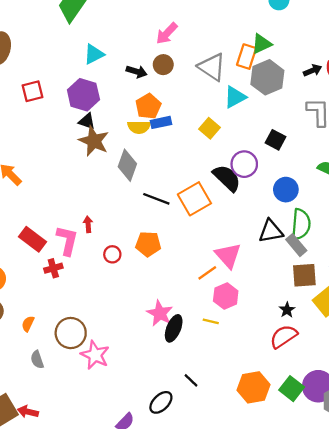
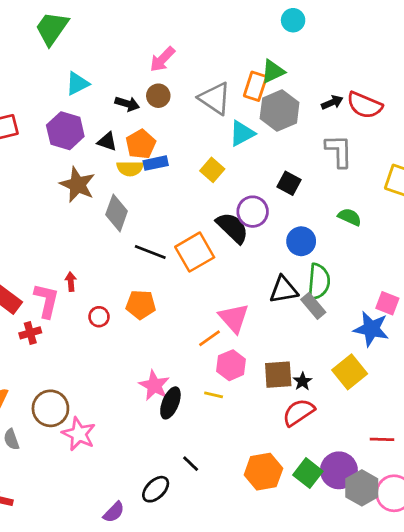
black triangle: (87, 121) -> (107, 142), moved
brown square: (304, 275) -> (278, 375), moved

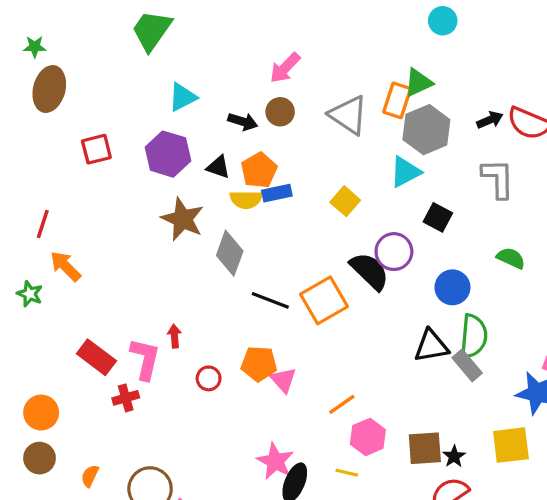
cyan triangle: (242, 133) -> (405, 172), moved
pink triangle: (234, 318) -> (283, 380), moved, size x0.7
yellow square: (350, 372) -> (511, 445), turned 32

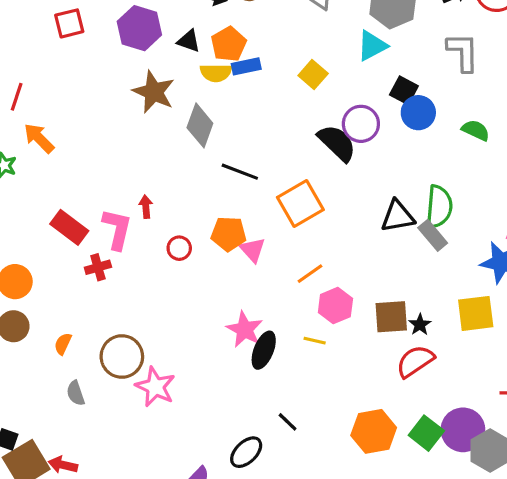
blue circle: (452, 287) -> (418, 113), moved
orange square: (324, 300) -> (300, 204), moved

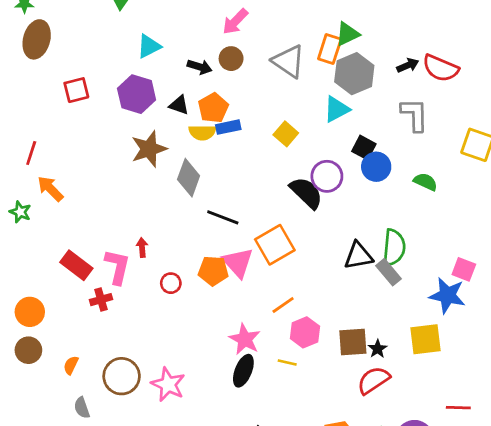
brown star: (154, 92) -> (149, 149), turned 30
pink triangle: (253, 250) -> (238, 263), moved, size x1.4
pink star: (245, 329) -> (245, 339), moved
pink star: (155, 387) -> (168, 384), moved

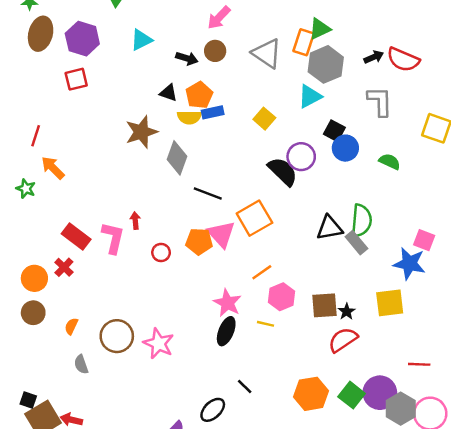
purple hexagon: (137, 94) -> (82, 39), moved
red cross: (101, 300) -> (64, 267), moved, turned -30

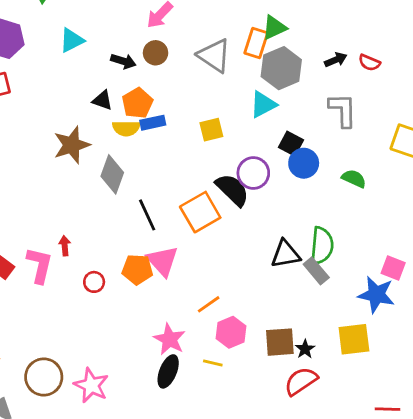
red semicircle: (403, 60) -> (369, 63), size x0.6
yellow square: (264, 119) -> (211, 130), turned 35
black line: (208, 194) -> (147, 215), turned 44
orange square: (254, 218) -> (200, 212), moved

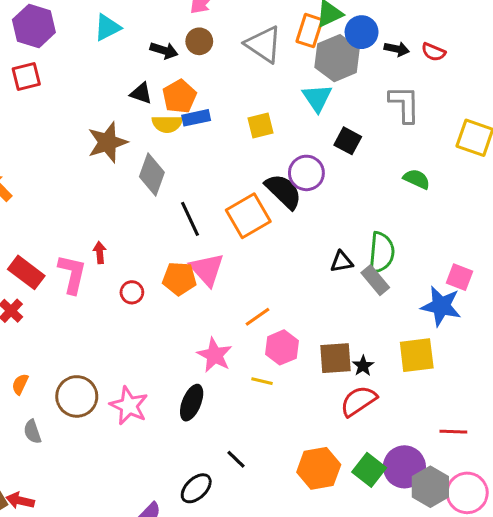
black arrow: (336, 60) -> (397, 49), turned 35
cyan triangle: (263, 104) -> (317, 98), turned -36
blue circle: (304, 163) -> (362, 32), moved
black triangle: (285, 254) -> (342, 262), size x0.7
black ellipse: (168, 371) -> (192, 403), moved

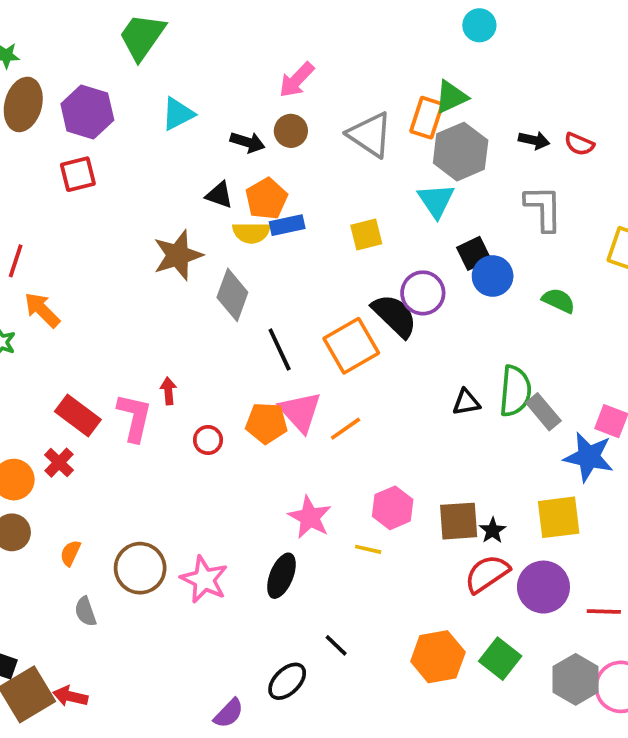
blue circle: (362, 32) -> (493, 276), moved
black square: (348, 141) -> (474, 253), turned 36
gray rectangle: (375, 280) -> (543, 412), moved
orange line: (257, 317) -> (346, 429), moved
purple circle: (404, 467) -> (543, 587), moved

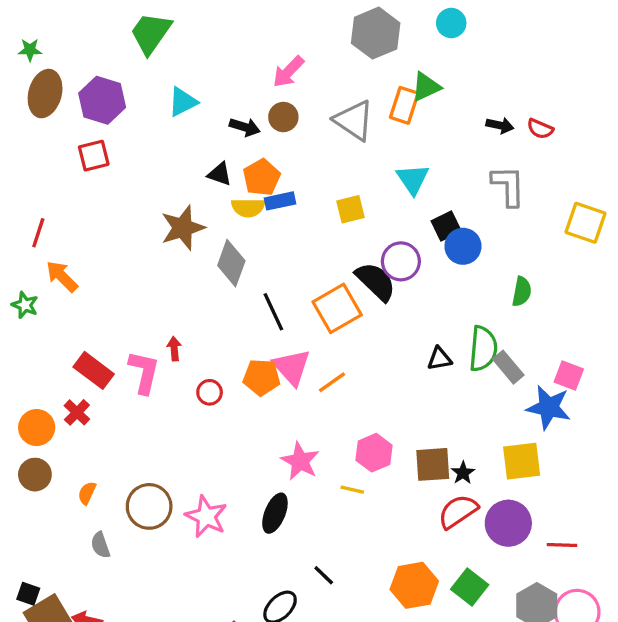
gray hexagon: (461, 152) -> (376, 33), moved
green semicircle: (559, 301) -> (522, 292), moved, turned 76

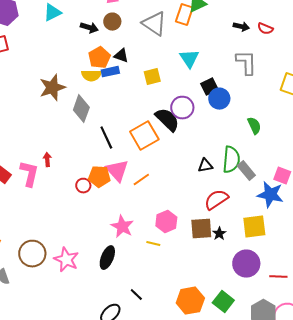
black triangle: (220, 174) -> (121, 56), moved
green semicircle: (522, 292) -> (254, 126), turned -36
red circle: (210, 392) -> (83, 186), moved
red semicircle: (458, 511) -> (216, 200), moved

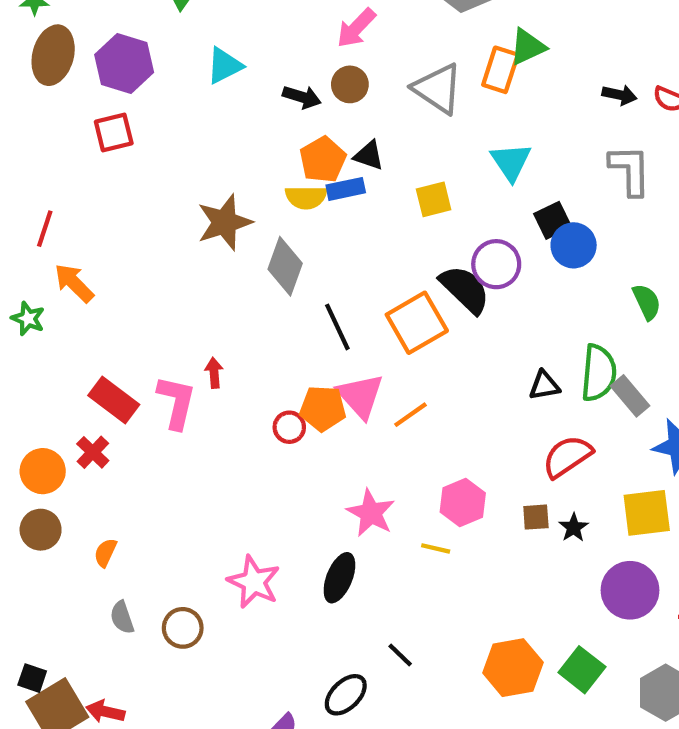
brown square: (201, 229) -> (536, 517), size x0.6
brown circle: (32, 254) -> (183, 628), moved, size x0.7

